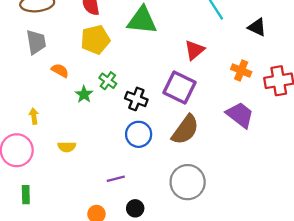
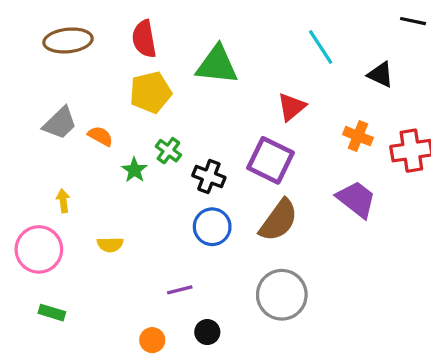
gray trapezoid: (36, 42) -> (60, 123), moved, turned 55
green rectangle: (26, 195) -> (52, 313), turned -72

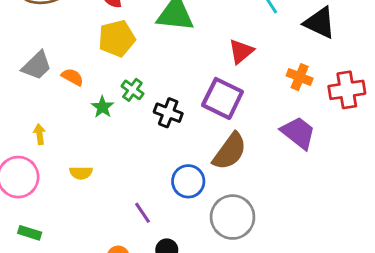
black triangle: (381, 74) -> (320, 23), size x1.4
blue circle: (212, 227) -> (188, 181), moved
purple line: (180, 290) -> (142, 213), turned 70

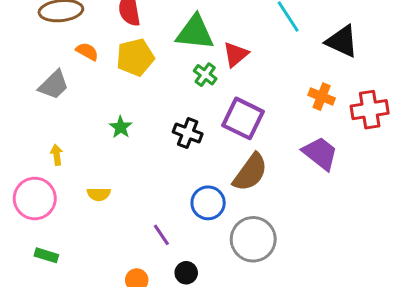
red triangle: (241, 51) -> (236, 54), moved
orange semicircle: (72, 77) -> (87, 51), moved
green cross: (132, 90) -> (205, 75), moved

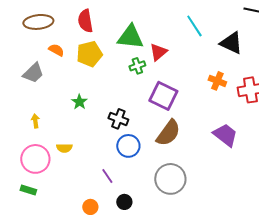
green cross: (205, 75) -> (137, 66), turned 35
black cross: (188, 133) -> (118, 119), moved
purple trapezoid: (320, 153) -> (225, 135), moved
pink circle: (35, 199) -> (35, 159), moved
blue circle: (208, 203) -> (128, 146), moved

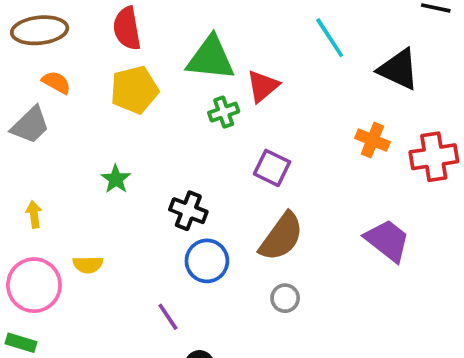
orange semicircle: (56, 50) -> (56, 82), moved
purple square: (163, 96) -> (272, 168), size x0.7
gray circle: (170, 179) -> (285, 298), moved, size x0.5

